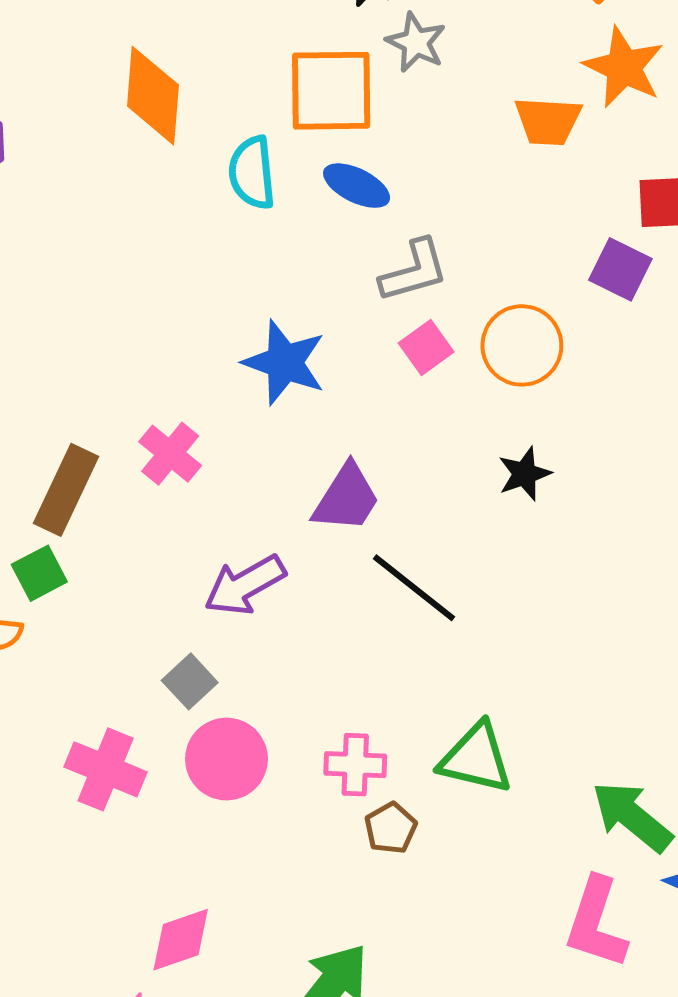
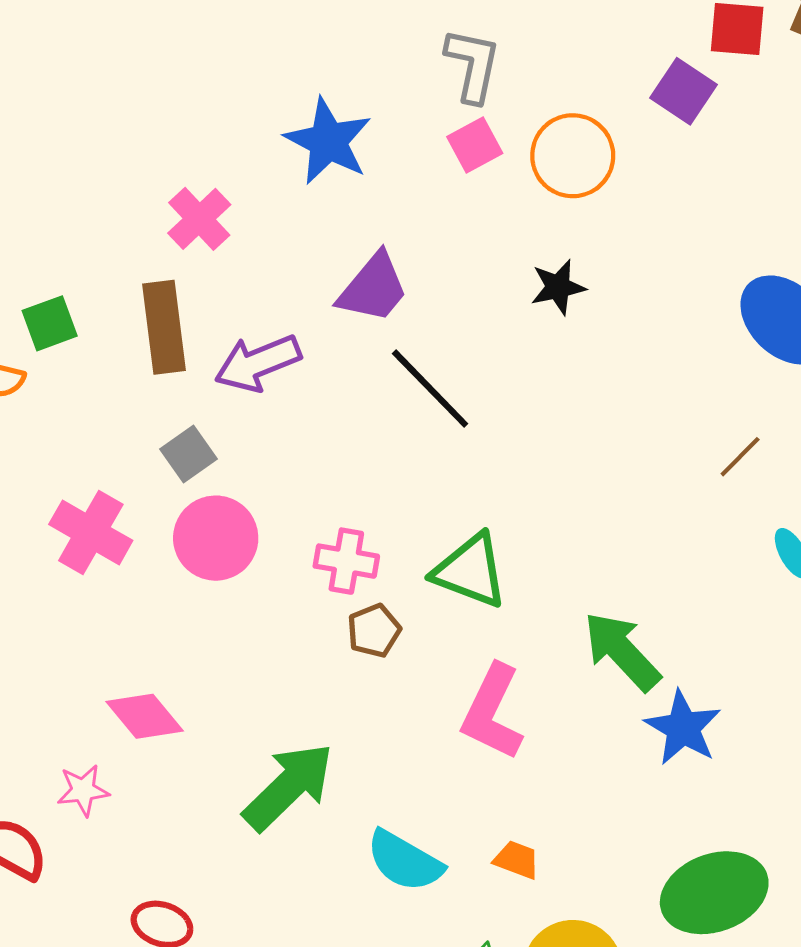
gray L-shape: (414, 271) -> (473, 65), turned -70
brown rectangle: (66, 490) -> (164, 327), moved, turned -40
pink L-shape: (596, 923) -> (492, 712), moved
pink diamond: (181, 940) -> (145, 716), turned 62

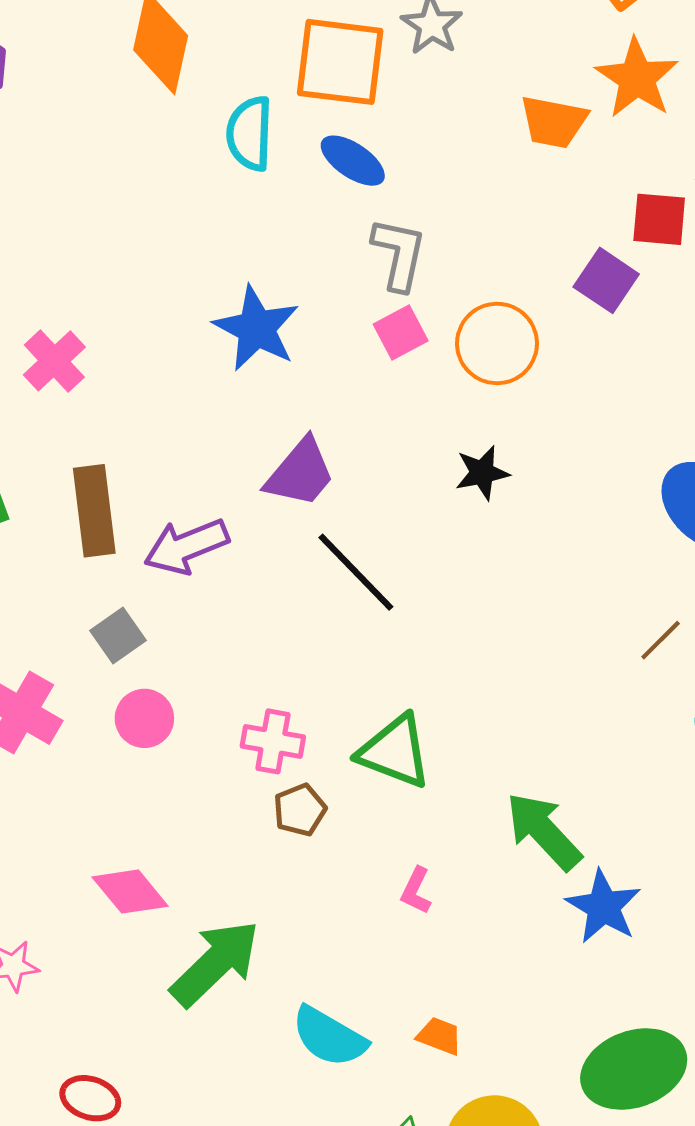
pink cross: (199, 219) -> (54, 361), moved
pink circle: (216, 538) -> (144, 718), size x0.7
pink L-shape: (492, 712) -> (416, 891), size x0.5
pink diamond: (145, 716) -> (130, 892), moved

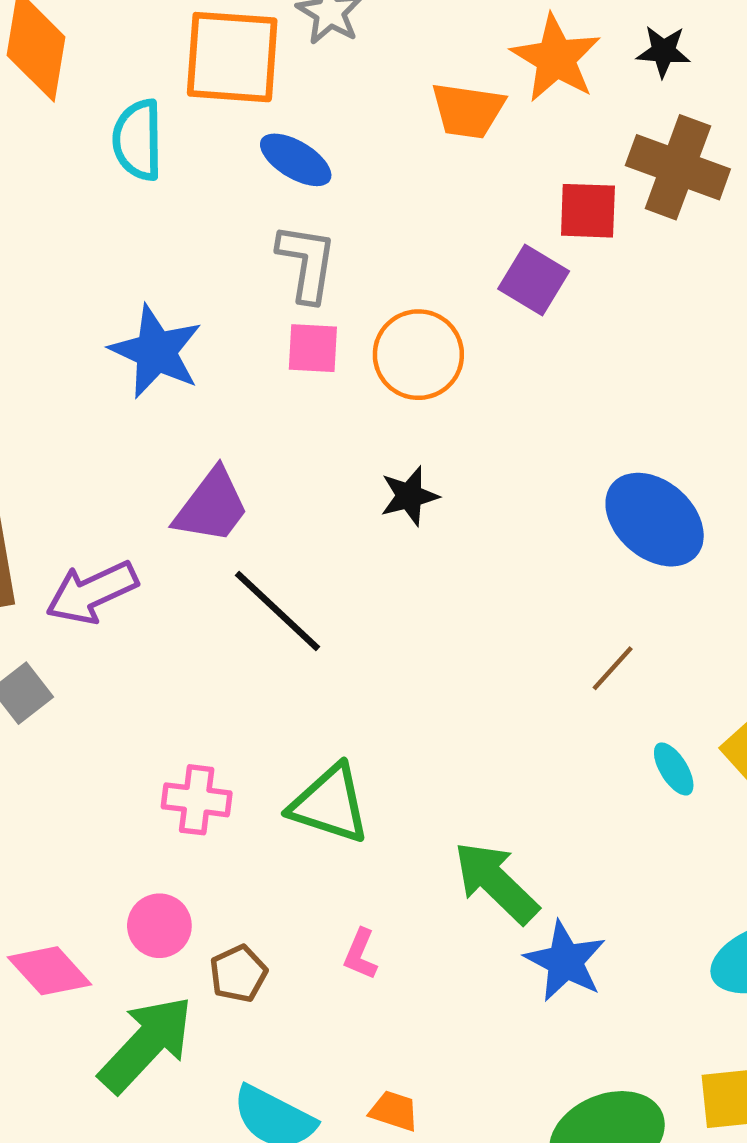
blue ellipse: (353, 161) -> (296, 160), moved
pink square: (401, 333) -> (313, 348), turned 34
pink circle: (144, 718) -> (159, 926), moved
brown pentagon: (300, 810) -> (238, 974), moved

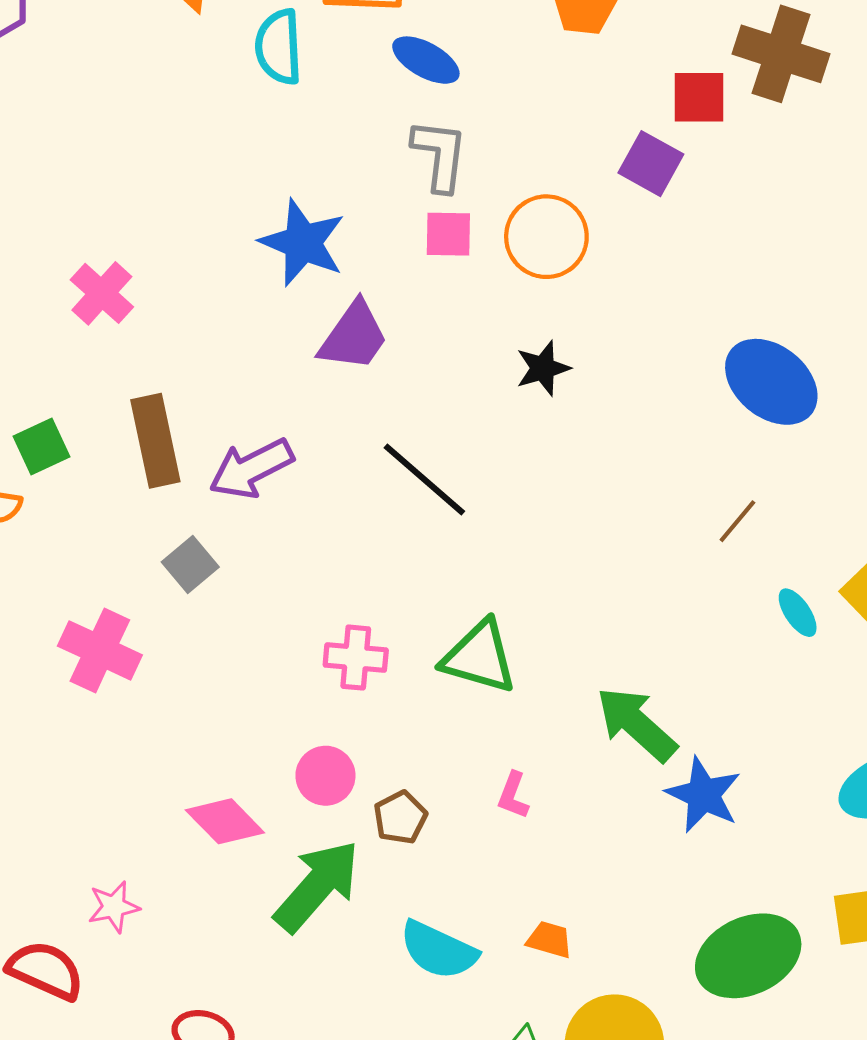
purple trapezoid: (212, 506) -> (354, 336), moved

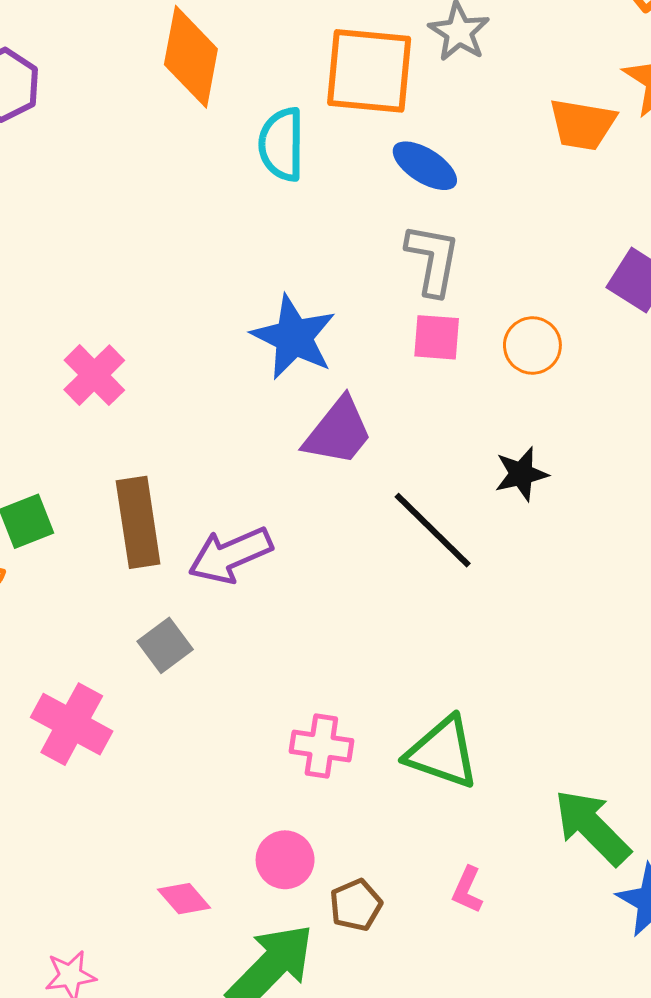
orange circle: (546, 237) -> (532, 345), size x0.7
black line: (424, 480) -> (433, 530), moved
pink diamond: (225, 821) -> (184, 899), size x0.7

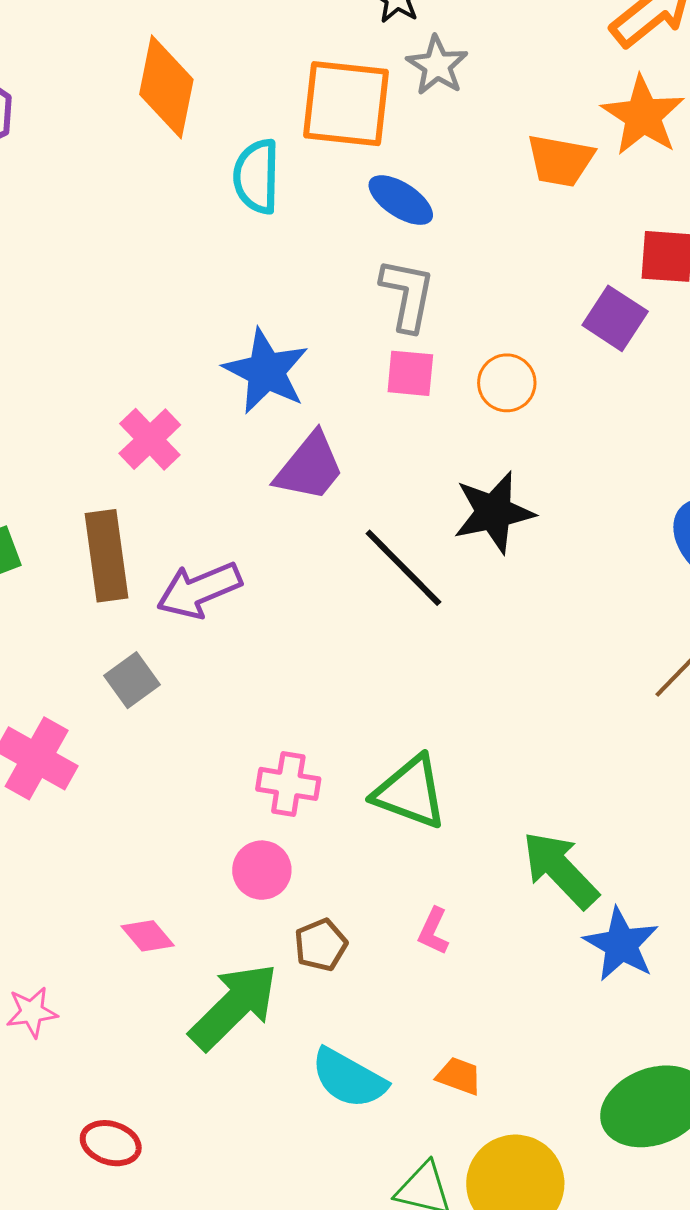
pink cross: (94, 375) -> (150, 439), moved
black star: (521, 474) -> (494, 512), size x1.5
pink circle: (285, 860) -> (262, 870), moved

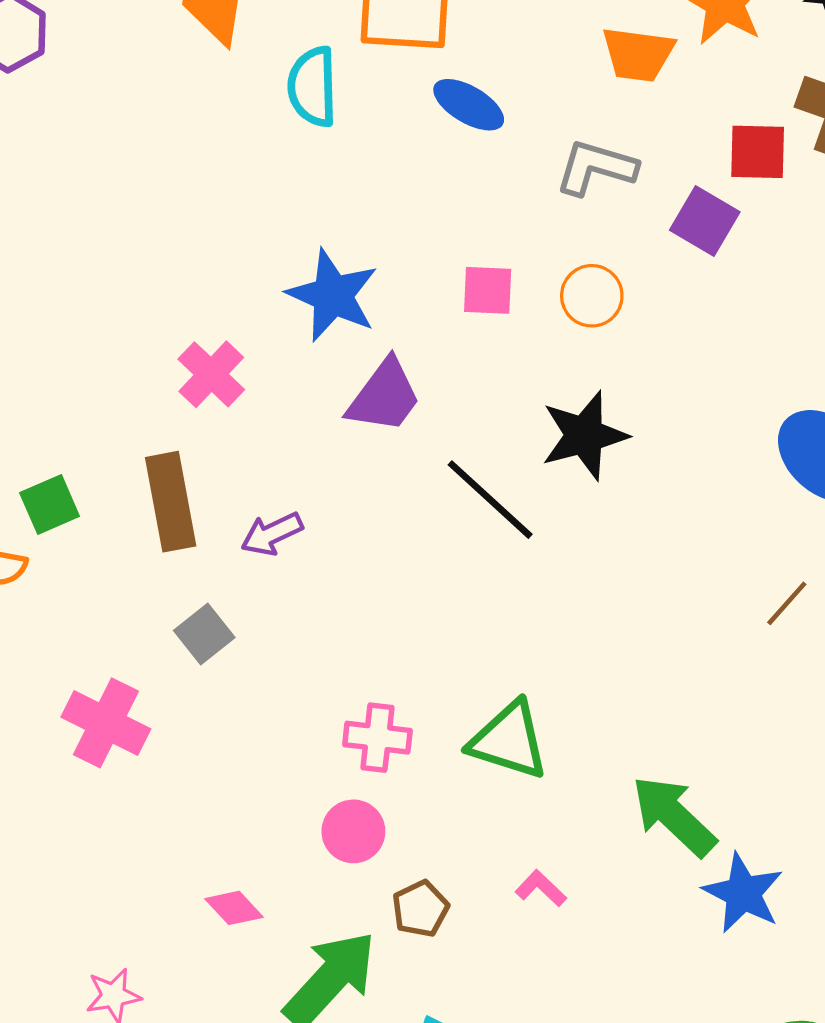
gray L-shape: (407, 295) -> (596, 167), moved, turned -82
purple arrow: (199, 590) -> (272, 534), size x0.7
pink L-shape: (433, 931) -> (541, 888), turned 111

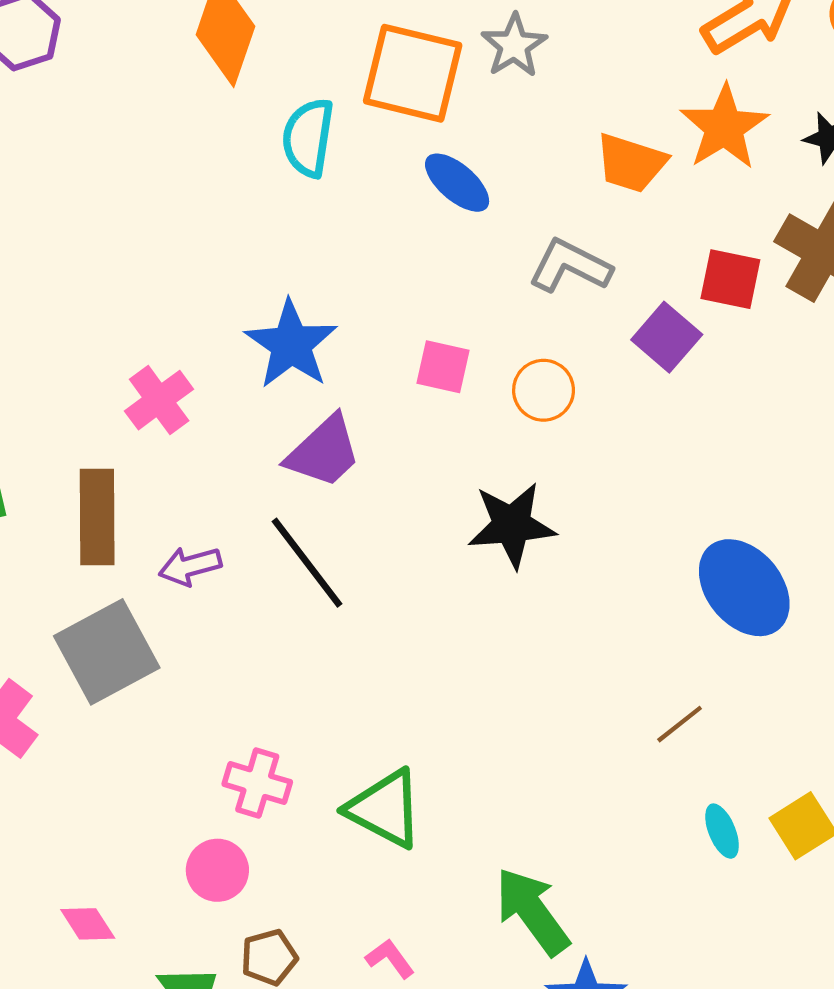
black line: (490, 500) -> (307, 563), moved
gray square: (204, 634) -> (107, 652), size x1.8

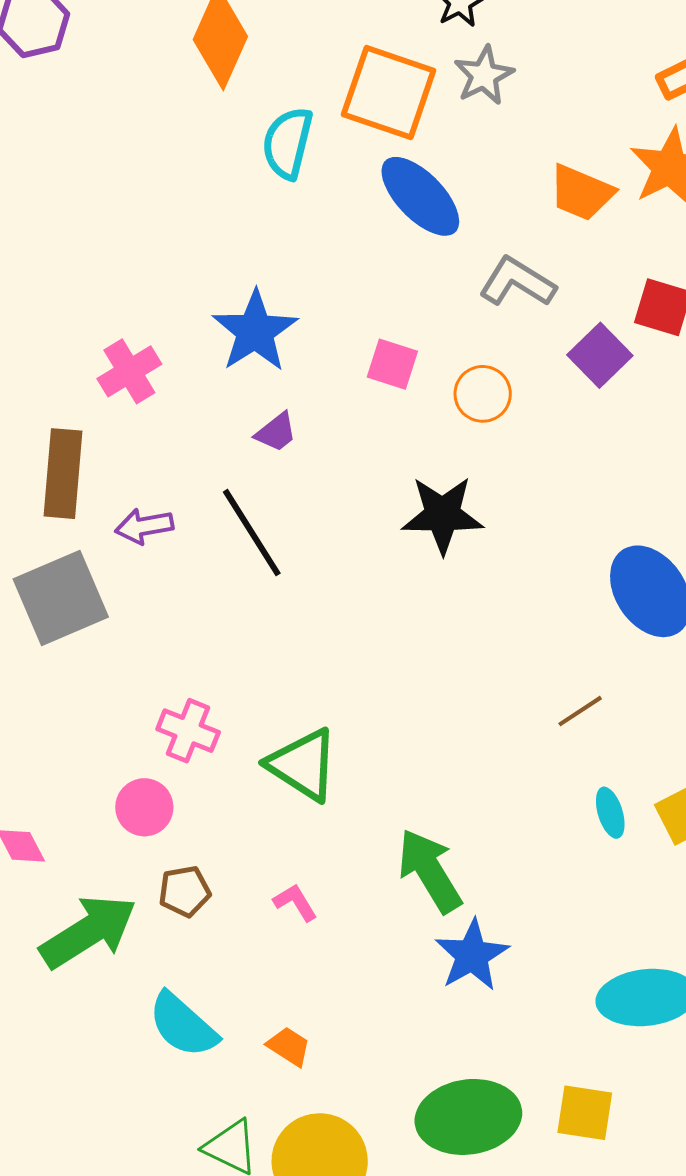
blue ellipse: (457, 183) -> (420, 196), size x1.4
purple trapezoid: (324, 452) -> (276, 432), size x0.6

